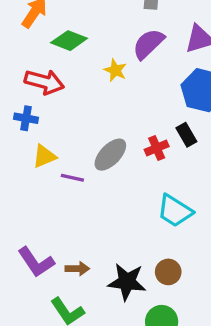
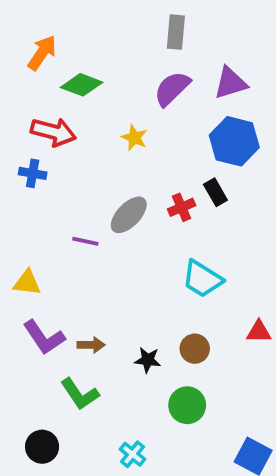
yellow star: (115, 70) -> (134, 138), moved
yellow triangle: (44, 156) -> (27, 283), moved, turned 30
black star: (127, 282) -> (148, 360), size x0.6

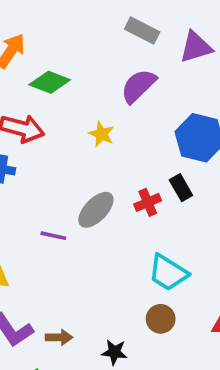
gray rectangle: (176, 32) -> (142, 30), turned -68
purple triangle: (231, 83) -> (196, 47), moved
brown circle: (195, 349) -> (161, 319), moved

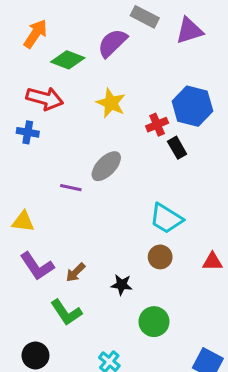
purple semicircle: (138, 86) -> (112, 43), moved
yellow star: (101, 134) -> (111, 103), size x1.4
red cross: (148, 202) -> (157, 125), moved
brown arrow: (59, 337) -> (75, 272), turned 135

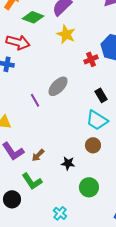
yellow star: (111, 103) -> (66, 34), moved
black rectangle: (177, 148) -> (101, 95), moved
purple line: (71, 188) -> (35, 100), turned 48
black circle: (35, 355) -> (12, 199), moved

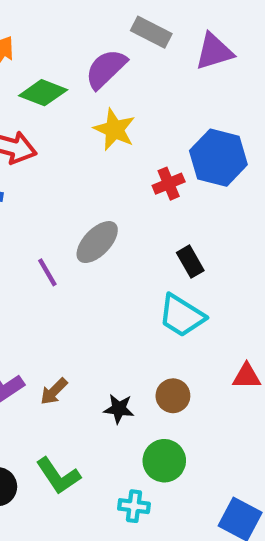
brown circle: (93, 145) -> (173, 396), moved
green L-shape: (32, 181) -> (58, 476), moved
cyan cross: (60, 213) -> (134, 506), moved, turned -32

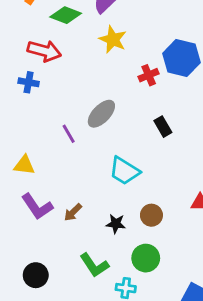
cyan trapezoid: (182, 316) -> (124, 171), moved
green L-shape: (58, 476) -> (94, 265), moved

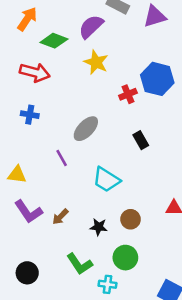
blue cross: (29, 82) -> (30, 115), moved
purple line: (69, 134) -> (62, 158), moved

